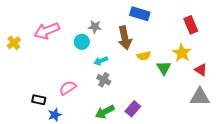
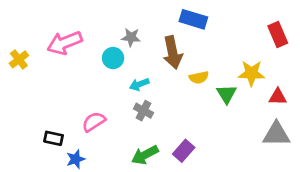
red rectangle: (191, 25) -> (278, 35), moved
yellow star: (182, 53) -> (251, 73), turned -30
red triangle: (201, 70) -> (278, 97), turned -32

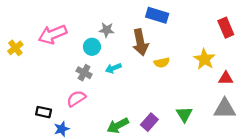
yellow star: (251, 73) -> (204, 59), turned 30
green triangle: (227, 94) -> (184, 114), moved
gray cross: (143, 111) -> (84, 73), moved

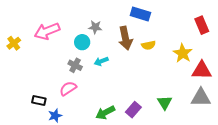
yellow semicircle: (162, 63) -> (149, 45), moved
red triangle: (226, 78) -> (202, 70), size x1.5

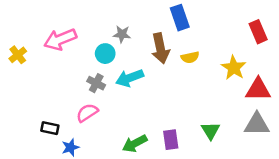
blue rectangle: (140, 14) -> (180, 18), turned 54
cyan arrow: (101, 61) -> (130, 78), size x1.5
purple rectangle: (133, 110) -> (171, 140), turned -49

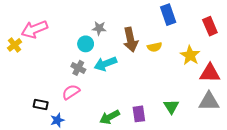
blue rectangle: (180, 18) -> (168, 15), moved
pink arrow: (60, 39) -> (34, 29), moved

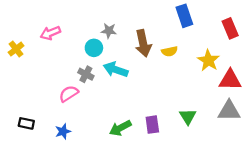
pink arrow: (34, 29) -> (50, 33), moved, size x0.7
cyan arrow: (105, 64) -> (116, 70), turned 40
pink semicircle: (71, 92) -> (69, 94), moved
black rectangle: (41, 105) -> (26, 123), moved

